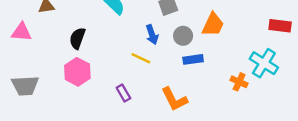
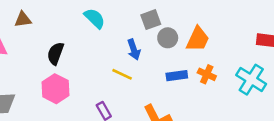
gray circle: (183, 36) -> (168, 38), moved
orange cross: (239, 82) -> (207, 74), moved

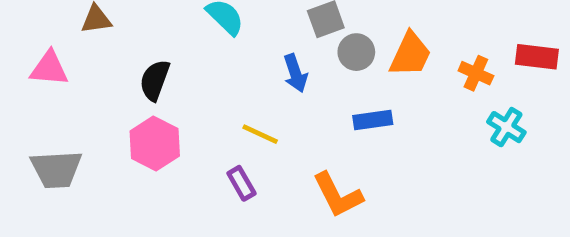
yellow line: (122, 74) -> (260, 134), moved
orange cross: (207, 74) -> (476, 73), moved
cyan cross: (251, 80) -> (506, 127), size x0.7

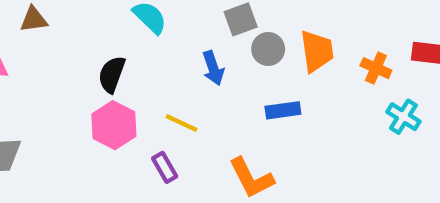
orange trapezoid: (410, 54) -> (317, 51), turned -33
black semicircle: (155, 80) -> (112, 74), moved
pink hexagon: (155, 143) -> (114, 125), moved

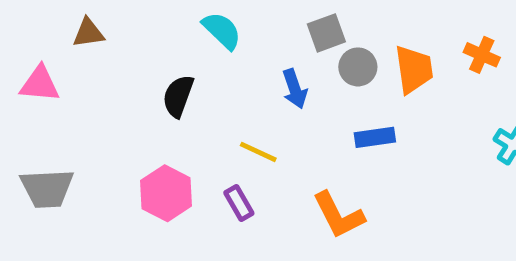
orange cross: (376, 68) -> (482, 55), moved
pink hexagon: (114, 125) -> (166, 193), moved

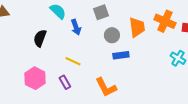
orange cross: (482, 55) -> (165, 21), size x1.5
gray circle: (358, 67) -> (112, 35), moved
blue arrow: (295, 89) -> (76, 27), moved

